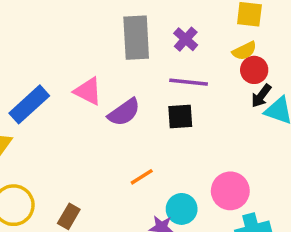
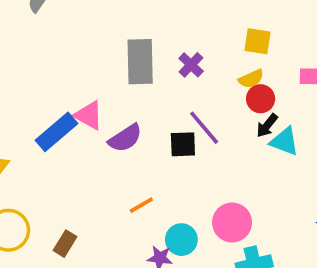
purple line: (189, 82) -> (204, 128), moved, turned 42
blue rectangle: (29, 104) -> (56, 132), moved

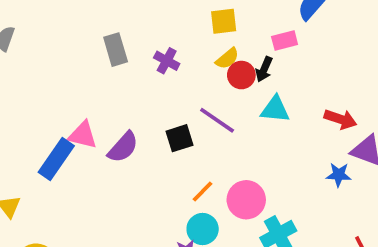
gray rectangle: (140, 62) -> (116, 50), moved, size x0.7
black arrow: (267, 126) -> (264, 69), moved
purple line: (204, 128) -> (217, 120), moved
orange line: (141, 205) -> (202, 191), moved

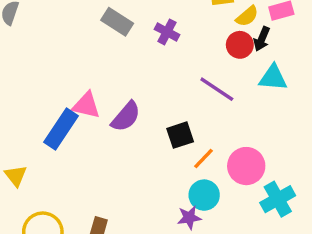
gray rectangle: (116, 50) -> (117, 22), turned -40
yellow semicircle: (227, 58) -> (247, 16), moved
black square: (179, 138) -> (180, 135), moved

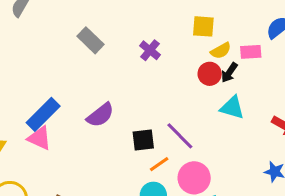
gray rectangle: (117, 22) -> (91, 40), moved
purple line: (217, 89) -> (180, 136), moved
pink triangle: (86, 105) -> (39, 138), moved

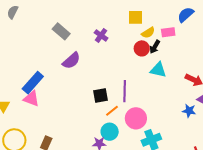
purple semicircle: (100, 115) -> (71, 61), moved
purple line: (180, 136) -> (125, 91), turned 50

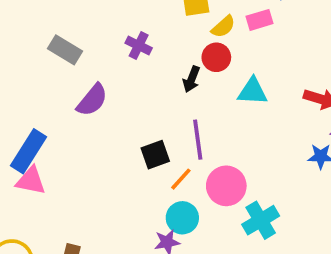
black arrow: (155, 47) -> (191, 79), moved

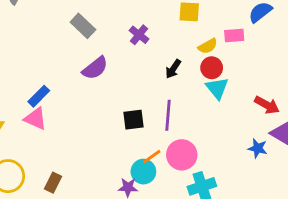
yellow semicircle: (223, 27) -> (208, 46), moved
red circle: (216, 57) -> (212, 68), moved
cyan triangle: (252, 91) -> (217, 88), turned 35
blue rectangle: (29, 151) -> (39, 96), size x0.7
orange line: (181, 179) -> (152, 157), moved

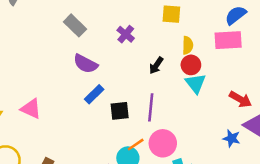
pink rectangle: (234, 36) -> (228, 40), moved, size x1.5
yellow semicircle: (208, 46) -> (188, 45), turned -60
purple semicircle: (95, 68) -> (85, 64), turned 65
blue rectangle: (39, 96) -> (94, 94), moved

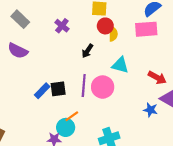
purple semicircle: (85, 64) -> (18, 51), moved
red circle: (191, 65) -> (105, 26), moved
cyan triangle: (196, 83) -> (120, 65), turned -36
blue rectangle: (94, 94) -> (42, 91), moved
pink circle: (163, 143) -> (103, 87), moved

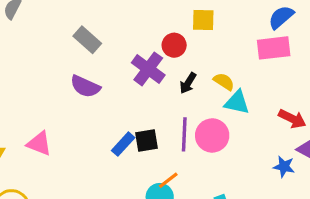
purple cross: (62, 26) -> (148, 69), moved, size x1.5
red circle: (105, 26) -> (174, 45), moved
yellow semicircle: (113, 34) -> (224, 82), moved, turned -56

